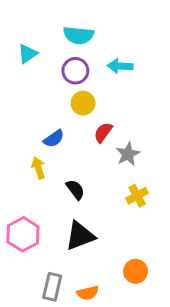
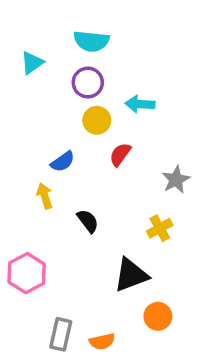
cyan arrow: (120, 66) -> (140, 104), moved
gray star: (128, 154) -> (176, 180), moved
black triangle: (80, 236) -> (131, 275), moved

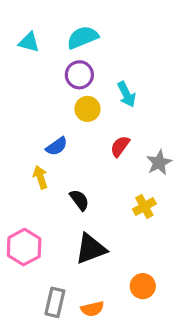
cyan semicircle: (91, 41) -> (83, 37), turned 152
cyan triangle: (32, 63) -> (29, 42), moved, turned 50
cyan arrow: (140, 104) -> (127, 94), turned -120
red semicircle: (120, 154) -> (120, 146), moved
black triangle: (131, 275) -> (91, 249), moved

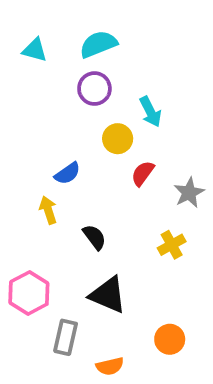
yellow circle: (87, 109) -> (118, 139), moved
black triangle: (91, 249) -> (108, 295), turned 44
gray rectangle: (55, 302) -> (66, 337), moved

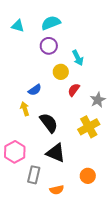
black semicircle: (94, 237) -> (49, 123), size x1.5
yellow cross: (172, 245) -> (89, 127), size x1.5

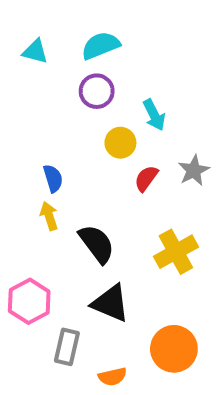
blue semicircle: (35, 90) -> (53, 178), moved, turned -72
gray star: (98, 100) -> (194, 170), moved
orange circle: (88, 176) -> (174, 349), size x1.5

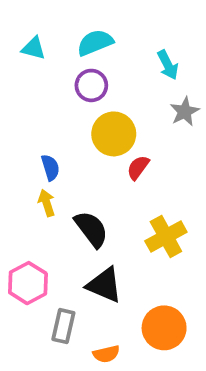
cyan arrow: (154, 115) -> (168, 65), moved
yellow circle: (120, 143) -> (114, 134), size x1.5
gray star: (194, 170) -> (185, 112), moved

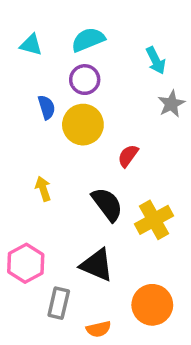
yellow circle: (114, 134) -> (83, 125), moved
blue semicircle: (50, 168) -> (47, 107), moved
black semicircle: (91, 229) -> (107, 204), moved

